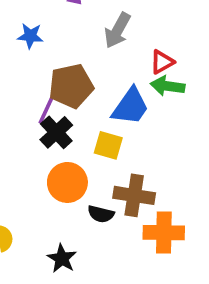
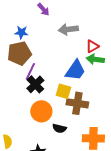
gray arrow: (117, 30) -> (68, 29), turned 54
brown pentagon: (71, 86) -> (19, 53), moved
brown cross: (134, 195) -> (77, 103), moved

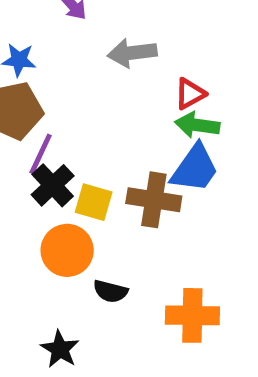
blue trapezoid: (75, 70) -> (195, 168), moved
yellow square: (63, 91) -> (94, 202), moved
brown cross: (77, 103) -> (154, 200), moved

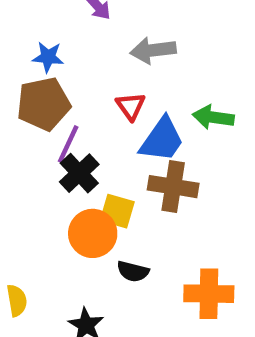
red triangle: (190, 94) -> (131, 106), moved, turned -36
blue trapezoid: (195, 168) -> (162, 140), moved
yellow square: (94, 202) -> (117, 211), moved

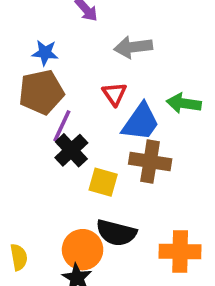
orange circle: (93, 233) -> (83, 250), moved
black semicircle: (133, 271) -> (116, 233), size x1.5

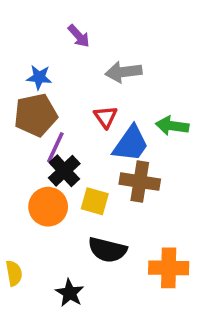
orange circle: (83, 250) -> (48, 207), moved

